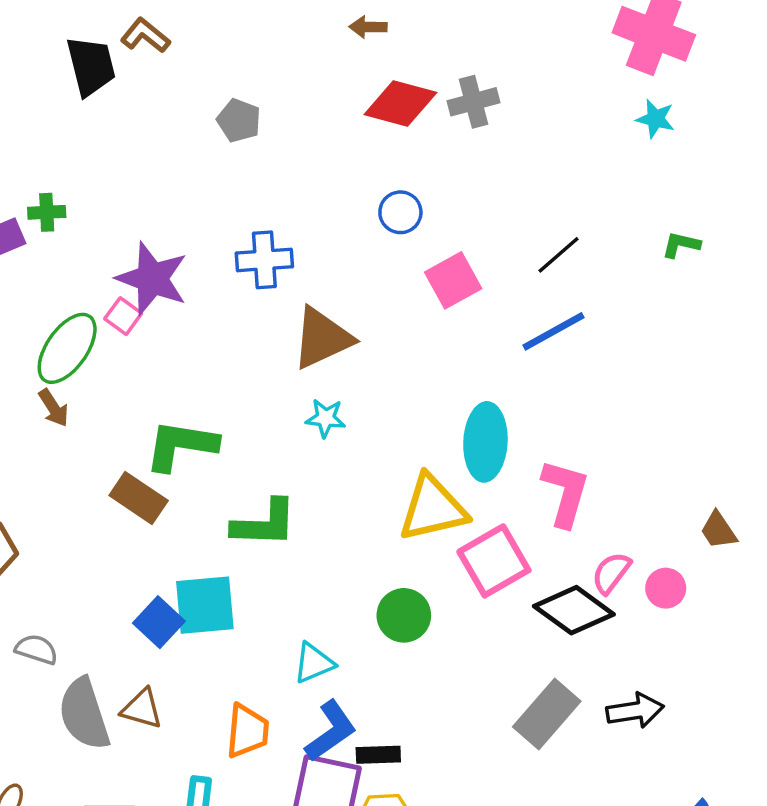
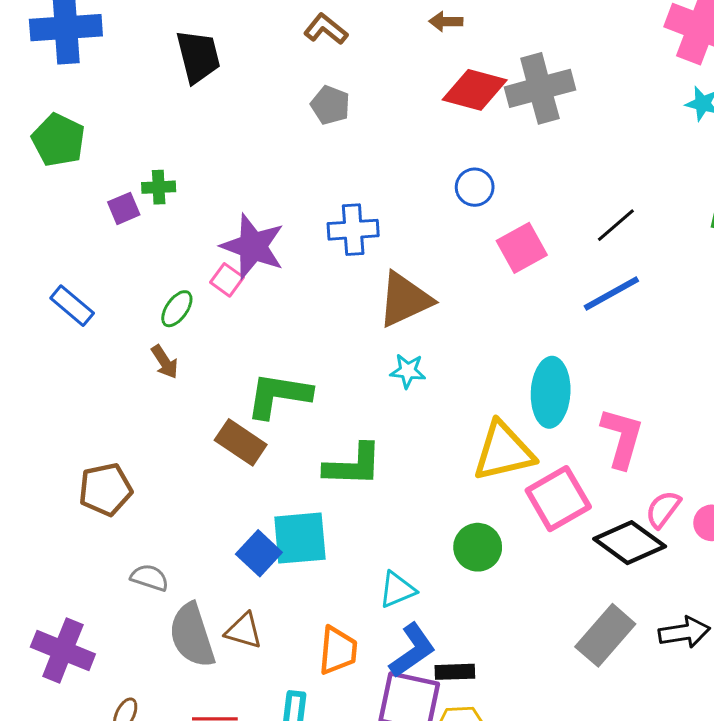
brown L-shape: (145, 35) -> (326, 29), moved
gray cross: (474, 102) -> (540, 88), size x1.5
green ellipse: (67, 348) -> (177, 309), size x0.6

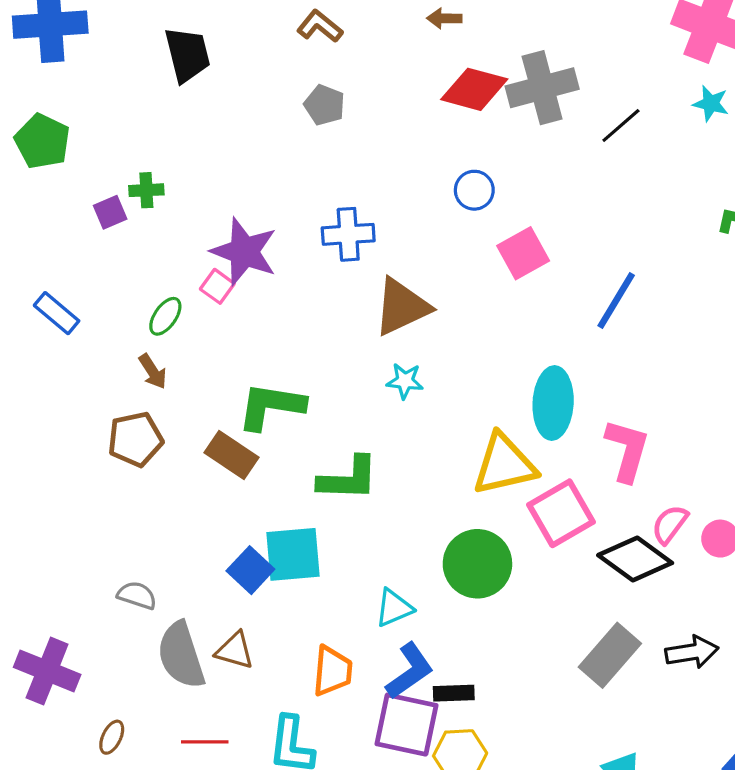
black line: (616, 225) -> (621, 126), moved
blue line: (611, 293) -> (616, 301), turned -30
brown pentagon: (105, 489) -> (135, 439), moved
green circle: (478, 547) -> (477, 564), size x1.4

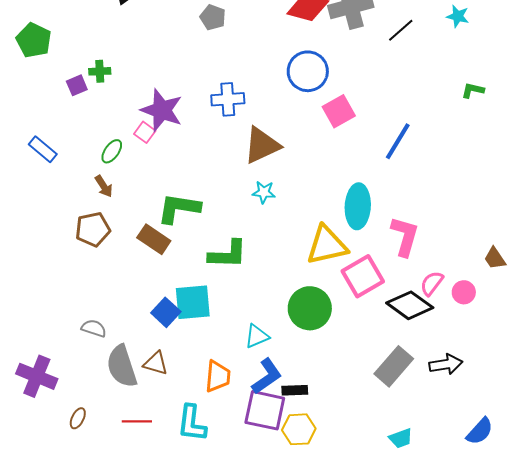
blue circle: (474, 190) -> (308, 71), size x1.6

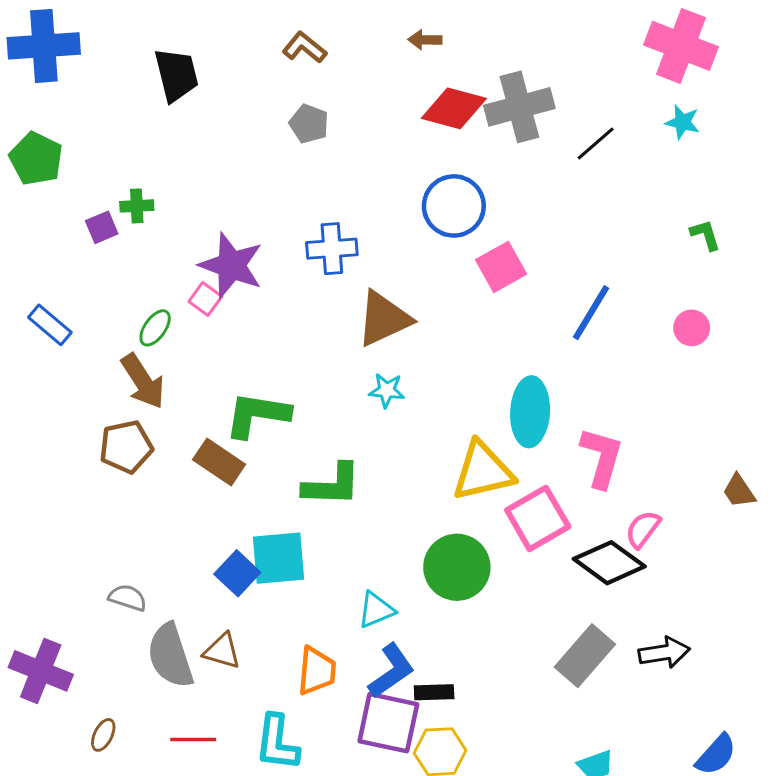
green L-shape: (473, 90) -> (705, 235), turned 60
brown arrow: (104, 186) -> (143, 381), size x1.6
pink circle: (464, 292) -> (692, 328), moved

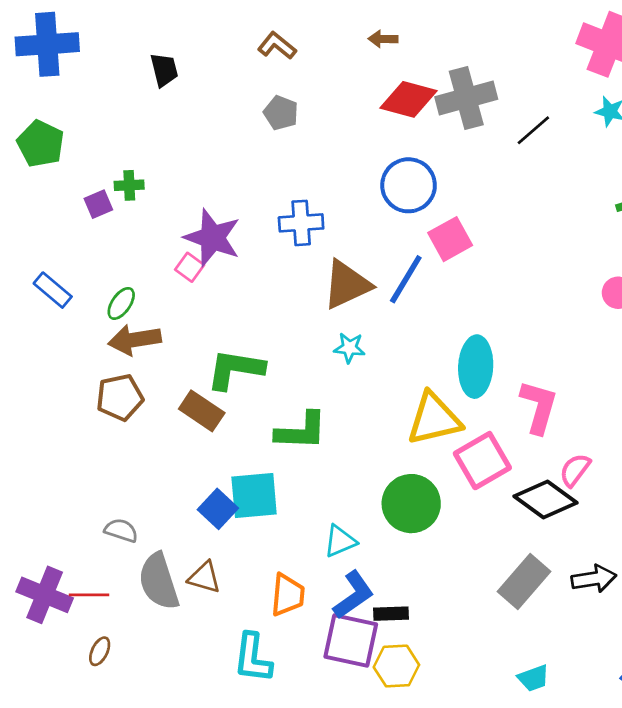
black trapezoid: (176, 75) -> (164, 70), size x0.7
blue line: (591, 313) -> (406, 279), moved
green ellipse: (155, 328) -> (121, 303), moved
brown arrow: (143, 381) -> (135, 340), turned 114
red line: (193, 739) -> (89, 595), moved

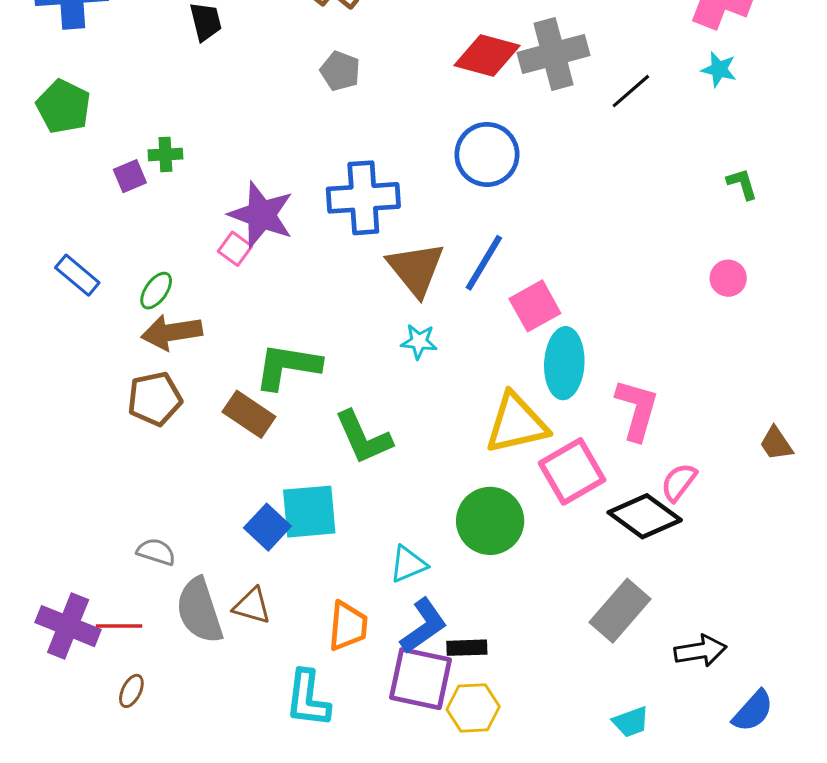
blue cross: (301, 223) -> (363, 198), size x1.4
pink square: (450, 239) -> (535, 306), moved
brown triangle: (347, 285) -> (416, 269), turned -44
green L-shape: (301, 431) -> (363, 437), turned 64
black arrow: (594, 579) -> (700, 651), moved

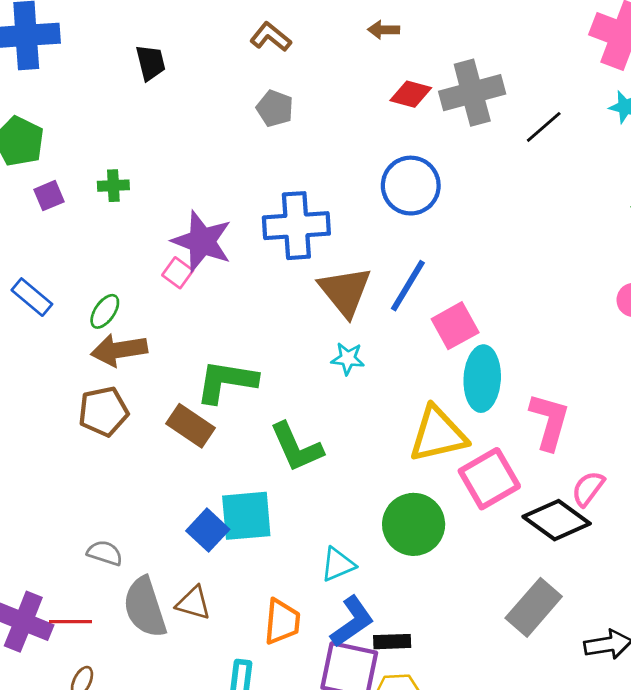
red diamond: (487, 56) -> (411, 94), size x0.7
purple square: (130, 176) -> (49, 196), moved

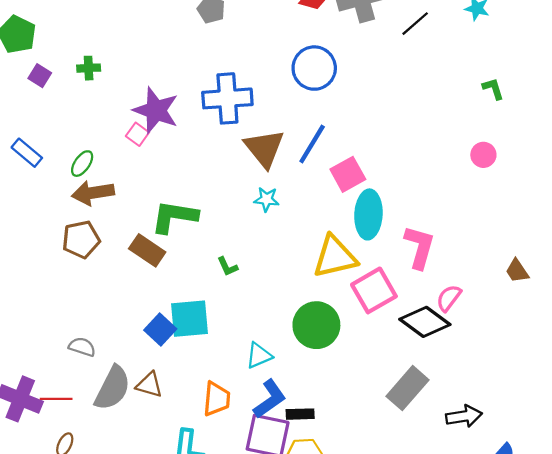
purple square: (49, 196) -> (40, 76), turned -35
green L-shape: (296, 447) -> (227, 267), size x0.5
gray semicircle: (145, 607) -> (112, 388), turned -135

